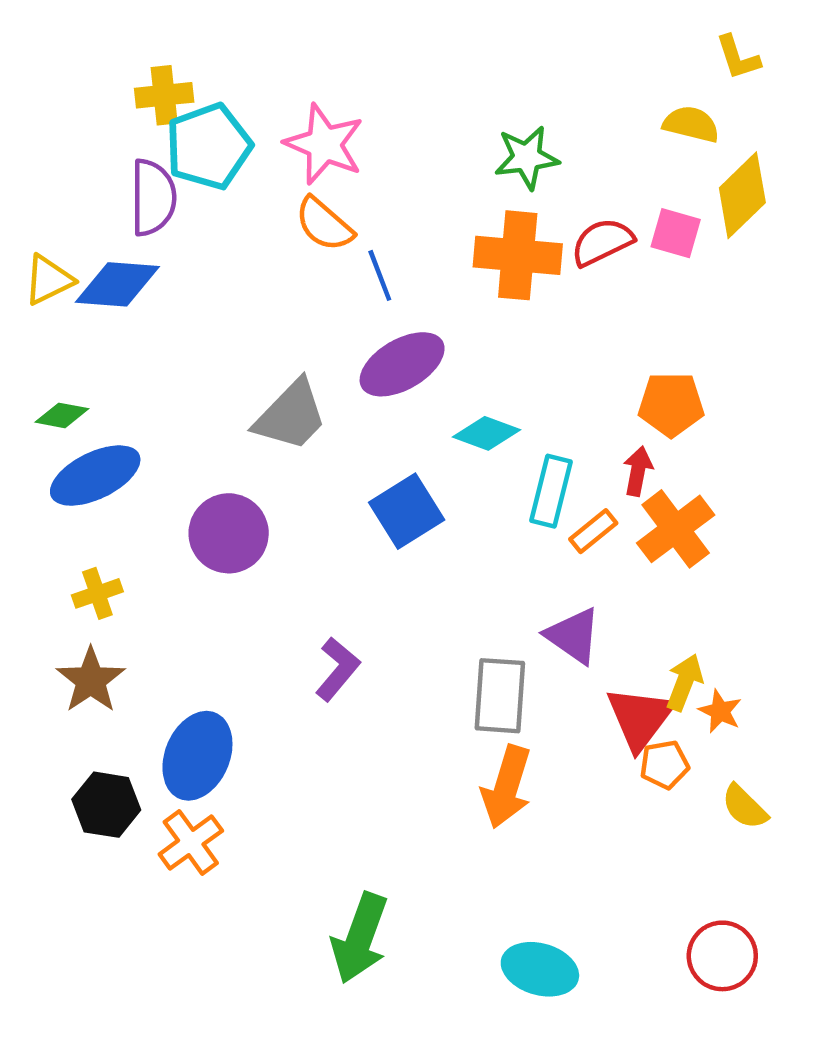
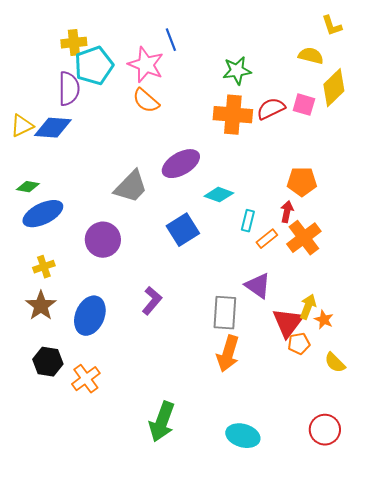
blue line: (380, 275) -> (171, 40), moved
cyan rectangle: (551, 491) -> (248, 221), size x0.7
blue ellipse: (197, 756) -> (90, 316), moved

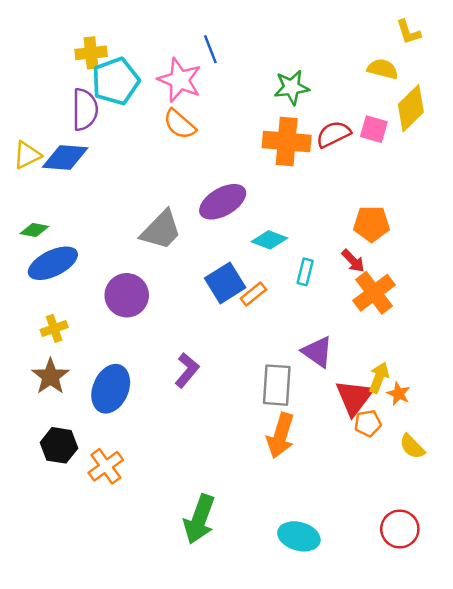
red arrow: (287, 212) -> (353, 261), turned 125
orange rectangle: (267, 239) -> (253, 294), moved

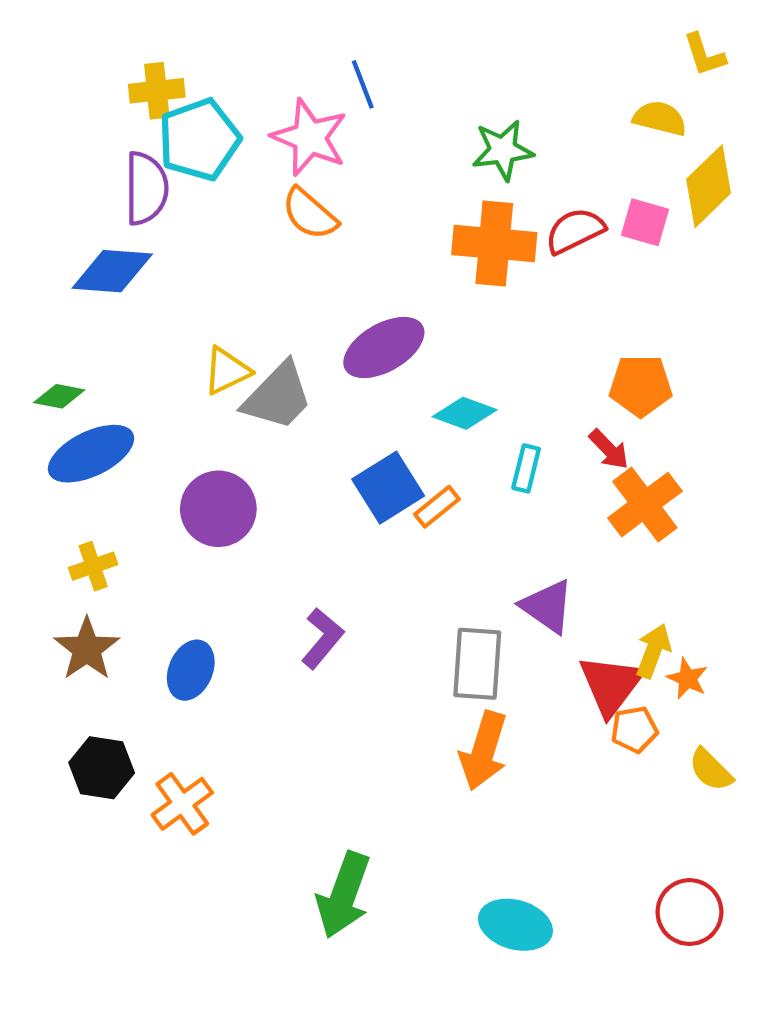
yellow triangle: (27, 155) -> (227, 371), moved
blue ellipse: (111, 389) -> (191, 670), size x0.7

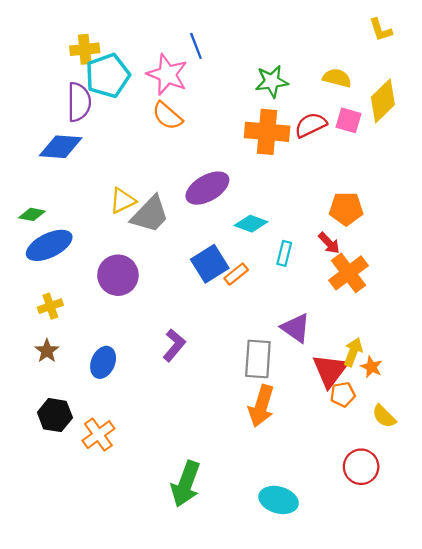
yellow semicircle: (660, 118) -> (337, 78), moved
brown star: (87, 649) -> (47, 351), size x0.7
red circle: (689, 912) -> (361, 467), moved

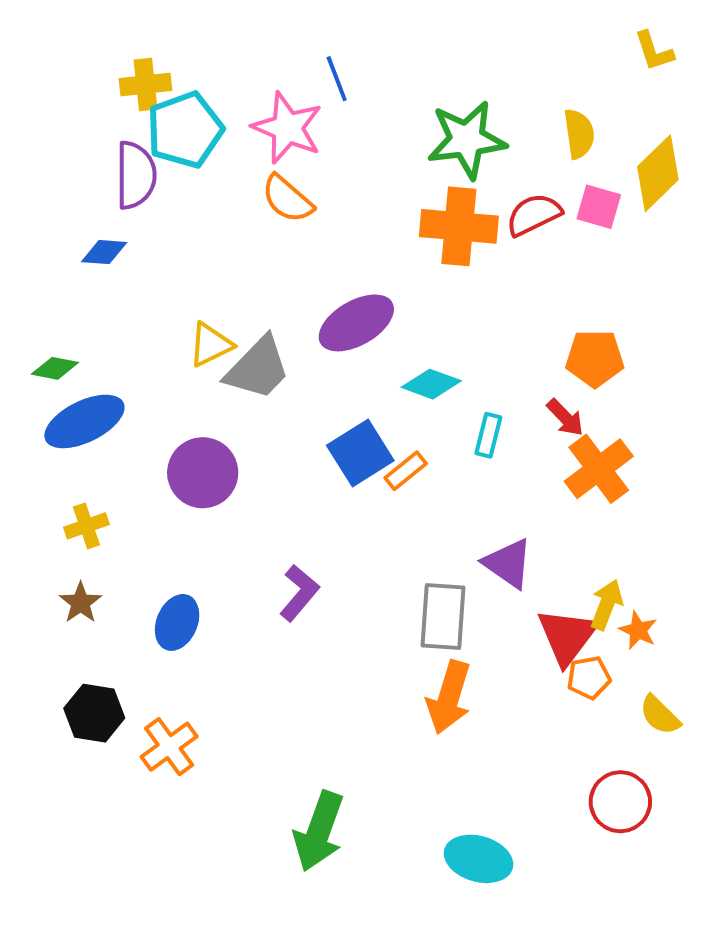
yellow semicircle: (337, 78) -> (579, 134), turned 68
green star: (272, 81) -> (467, 140), size x1.4
blue diamond: (61, 147) -> (104, 252), size x0.6

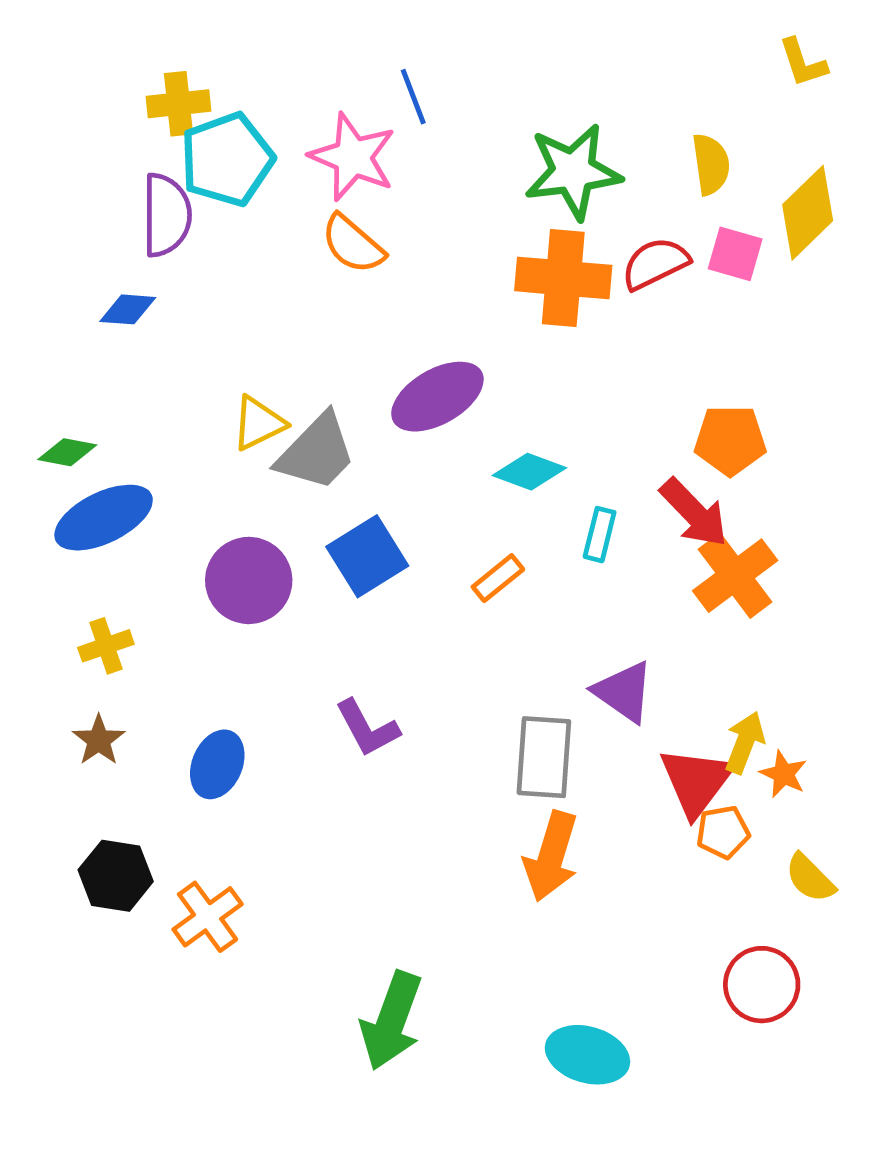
red arrow: (565, 418) -> (694, 513), size x1.5
blue square: (360, 453) -> (367, 556), moved
purple L-shape: (299, 593) -> (367, 728), turned 112

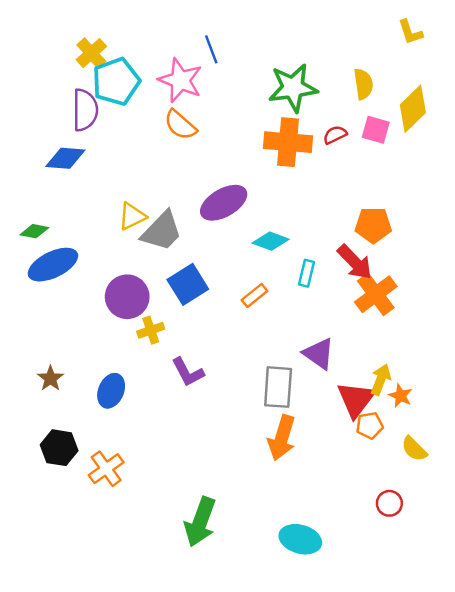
yellow cross: (179, 104) -> (91, 53), turned -36
red semicircle: (655, 263) -> (335, 135), size x0.7
blue diamond: (128, 309) -> (65, 158), size x1.4
yellow cross: (106, 646) -> (151, 330), moved
red circle: (762, 985) -> (389, 503), size x0.7

